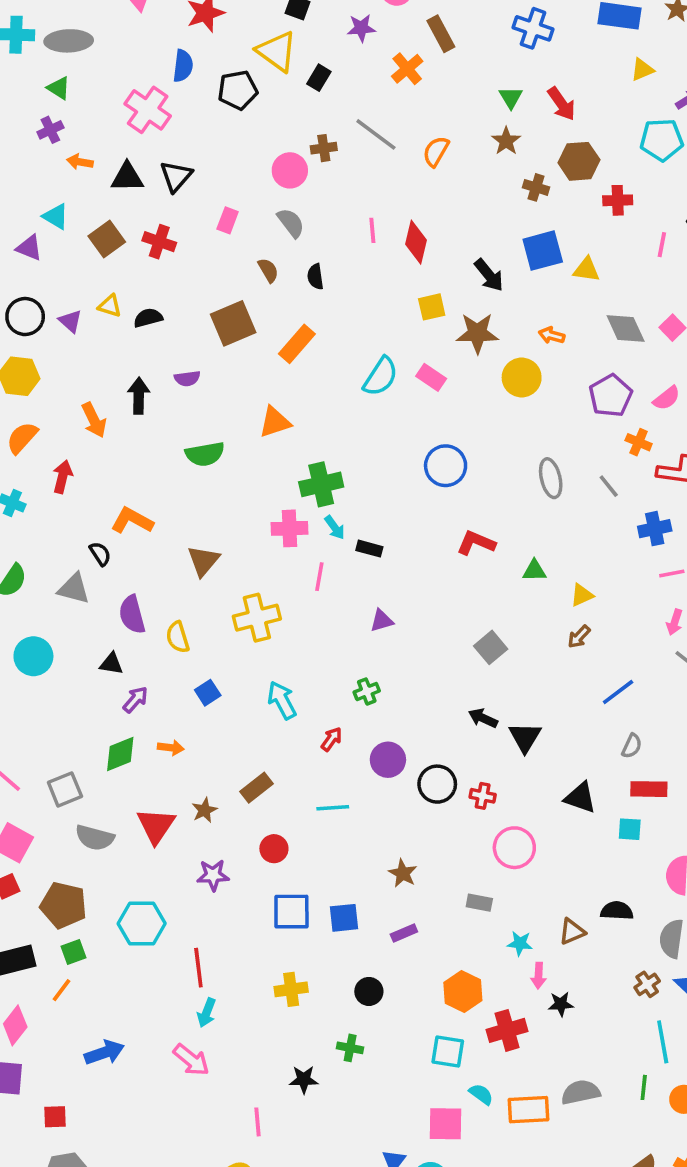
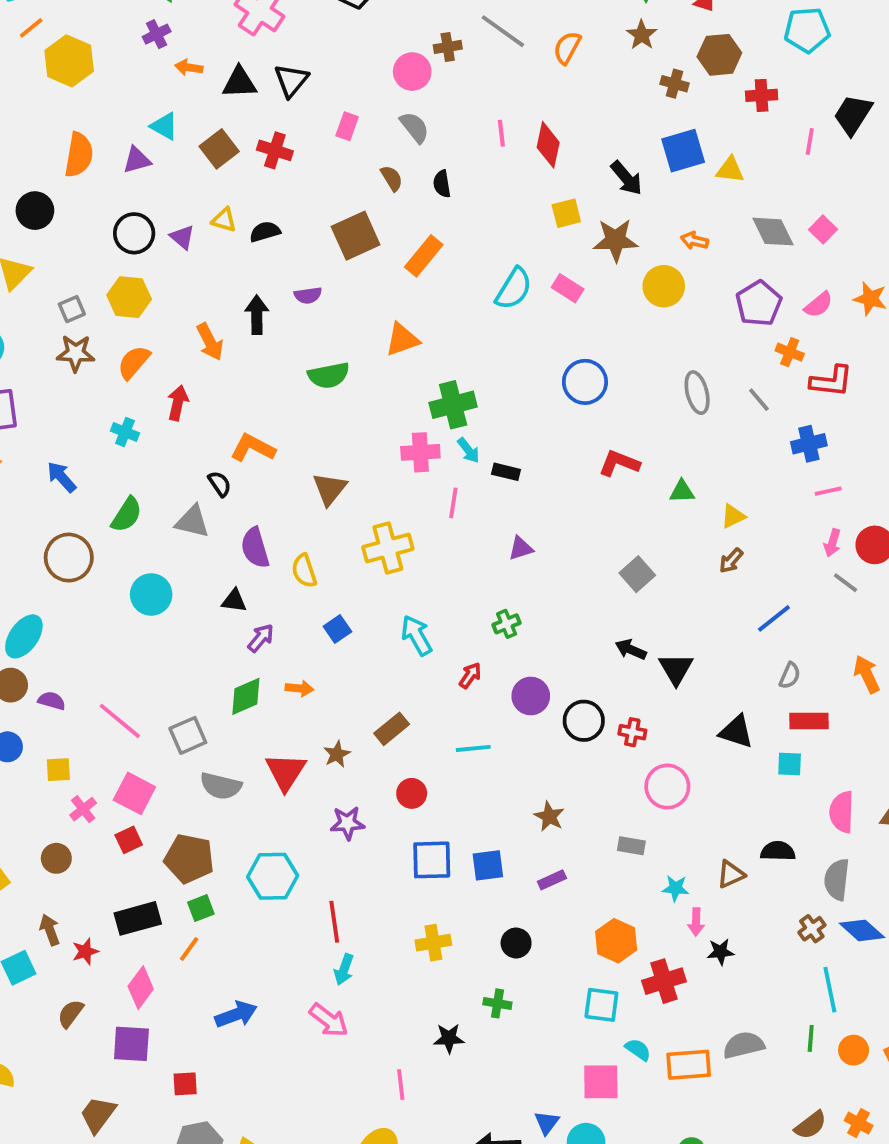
purple triangle: (29, 248) -> (137, 160), turned -36

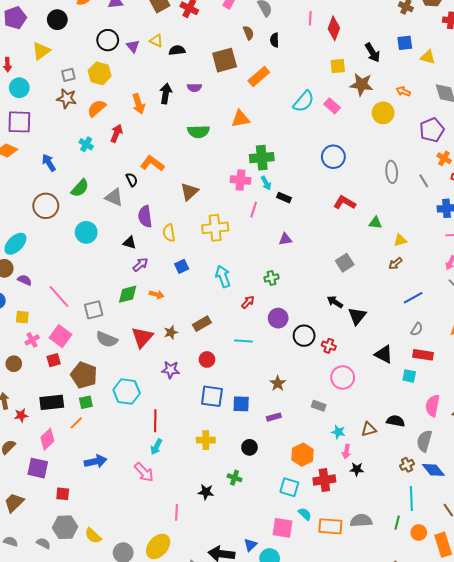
blue square: (683, 151) -> (405, 43), size x0.7

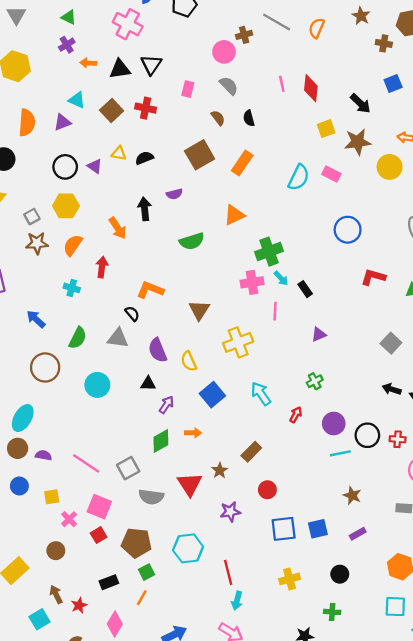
black rectangle: (284, 198) -> (305, 289), turned 48
blue square: (182, 266) -> (212, 395), size x1.5
cyan line: (243, 341) -> (340, 453), moved
black rectangle: (52, 402) -> (109, 582), size x0.7

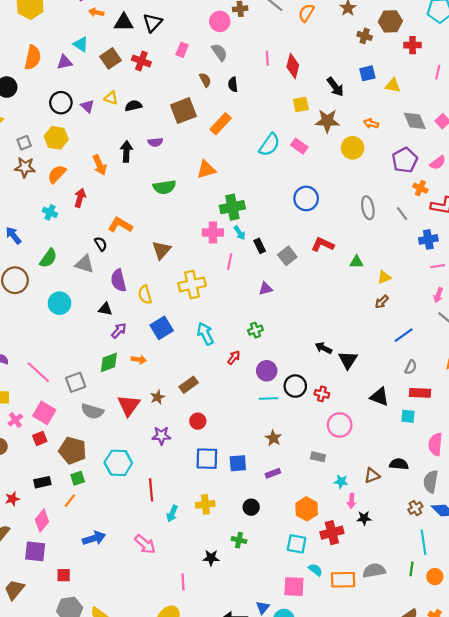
gray square: (391, 343) -> (287, 256), moved
cyan arrow: (237, 601) -> (172, 514), moved

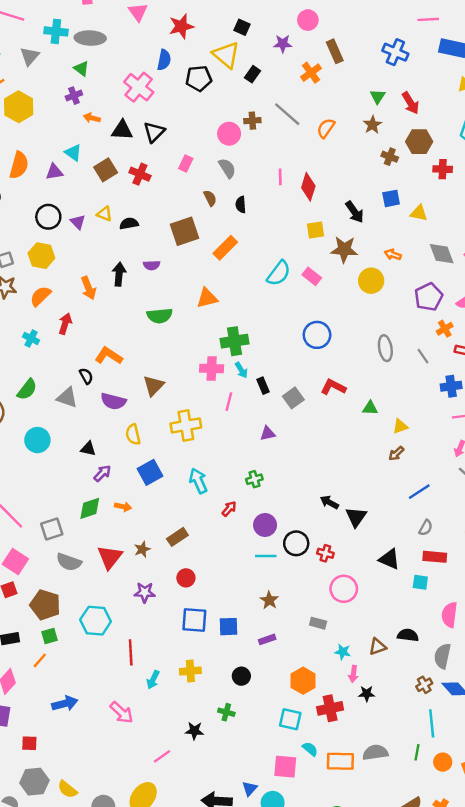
orange cross: (420, 188) -> (445, 329), turned 32
purple semicircle: (118, 280) -> (113, 401), moved, turned -65
pink line: (183, 582) -> (162, 756), turned 56

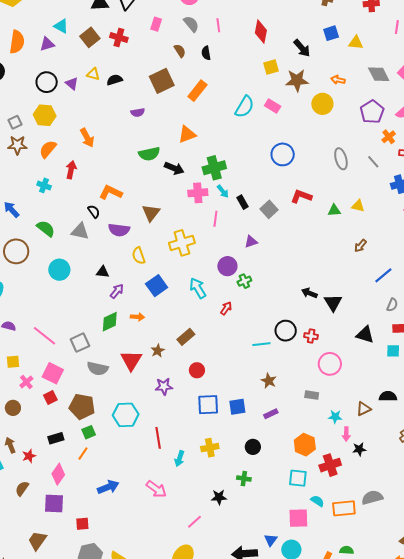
pink line: (280, 177) -> (218, 25), moved
black arrow: (119, 274) -> (174, 168), moved, turned 114
green semicircle: (27, 389) -> (46, 228), turned -84
yellow triangle: (400, 426) -> (358, 206), moved, turned 40
purple circle: (265, 525) -> (227, 266), moved

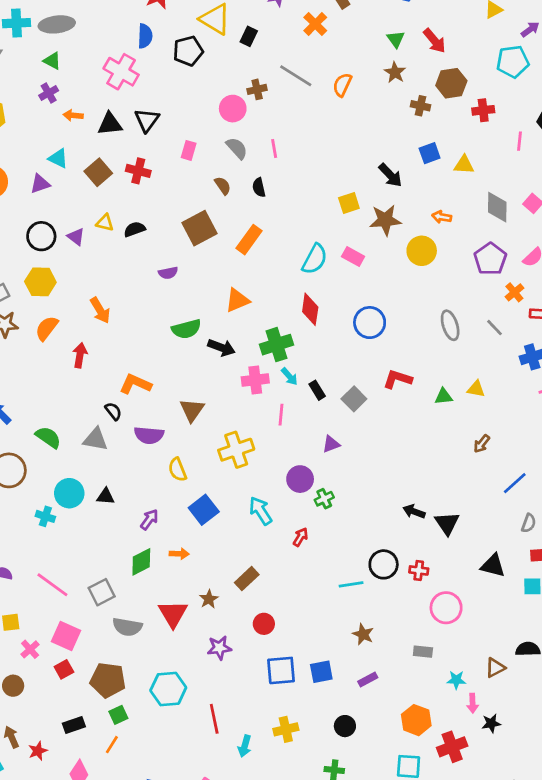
red diamond: (261, 32) -> (310, 309), moved
gray diamond: (379, 74) -> (497, 207), turned 30
cyan cross: (44, 185) -> (45, 516), moved
black triangle: (103, 272) -> (106, 496), moved

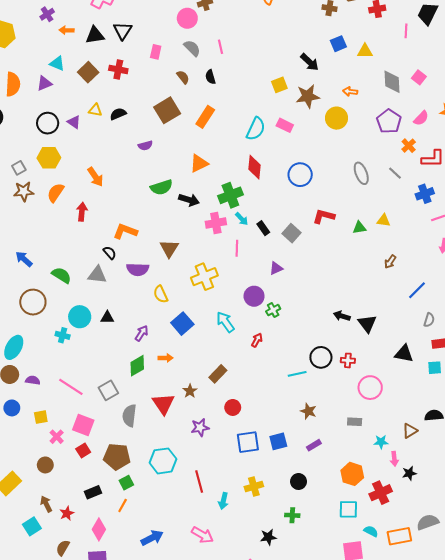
gray semicircle: (127, 627) -> (129, 416), turned 90

